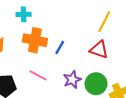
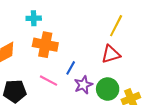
blue line: (60, 47) -> (71, 68), moved
red triangle: (99, 50) -> (111, 54), turned -36

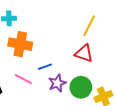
red triangle: (111, 54) -> (84, 53), turned 36
blue line: (71, 68) -> (45, 67), turned 40

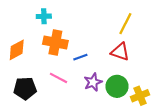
blue line: (45, 67) -> (80, 57), moved

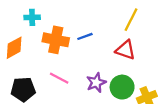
cyan cross: (44, 16) -> (32, 17), moved
blue line: (80, 57) -> (85, 36), moved

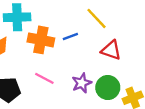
cyan cross: (32, 17) -> (17, 17), size x1.6
yellow line: (131, 20) -> (96, 18), moved, turned -70

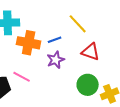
pink line: (44, 78) -> (22, 77), moved
purple star: (82, 83) -> (56, 60), moved

